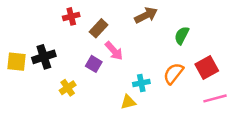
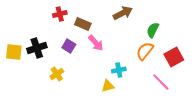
brown rectangle: (99, 28) -> (83, 24), turned 70
purple square: (94, 64) -> (69, 46), moved
orange semicircle: (173, 73) -> (145, 51), moved
pink line: (215, 98) -> (161, 82), moved, turned 60

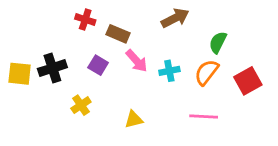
red cross: (60, 14) -> (85, 19), turned 32
cyan cross: (119, 70) -> (169, 71), moved
pink line: (161, 82) -> (204, 117), moved, turned -42
yellow triangle: (108, 86) -> (134, 119), moved

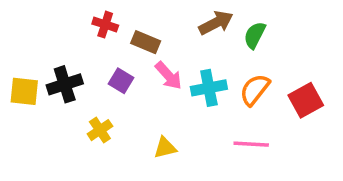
green semicircle: (218, 42) -> (255, 35), moved
cyan cross: (169, 71) -> (209, 88), size x1.4

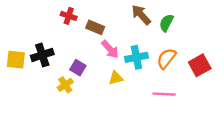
brown arrow: (216, 23) -> (141, 15), turned -105
purple square: (121, 81) -> (78, 68), moved
yellow triangle: (165, 148) -> (116, 78), moved

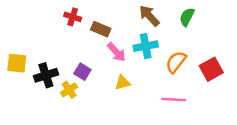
green semicircle: (166, 23) -> (187, 17), moved
black cross: (42, 55) -> (46, 75), moved
cyan cross: (136, 57) -> (146, 46), moved

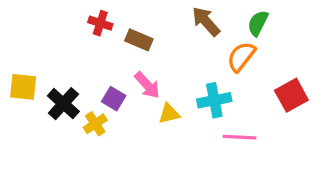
cyan cross: (146, 46) -> (214, 100), moved
pink arrow: (116, 52) -> (147, 85), moved
orange semicircle: (176, 62) -> (241, 57), moved
black cross: (46, 75) -> (63, 104), turned -30

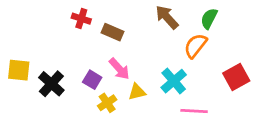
cyan cross: (214, 100) -> (174, 81), turned -30
yellow cross: (95, 124) -> (107, 103), moved

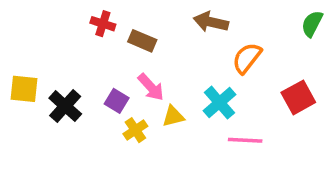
brown arrow: (167, 17) -> (211, 22), turned -35
green semicircle: (209, 19) -> (312, 24), moved

